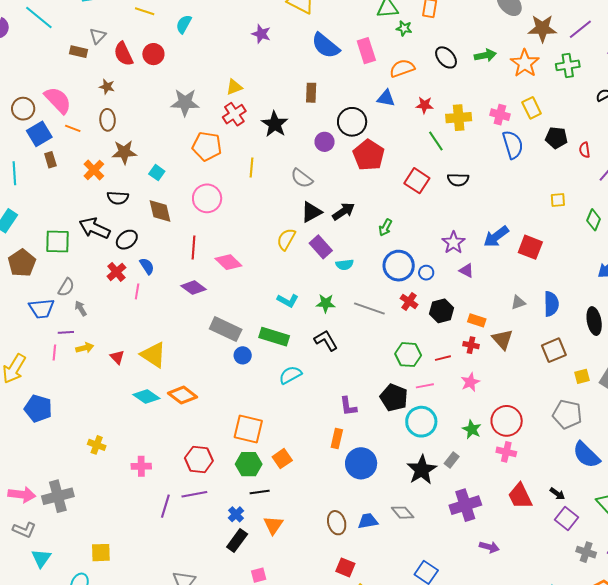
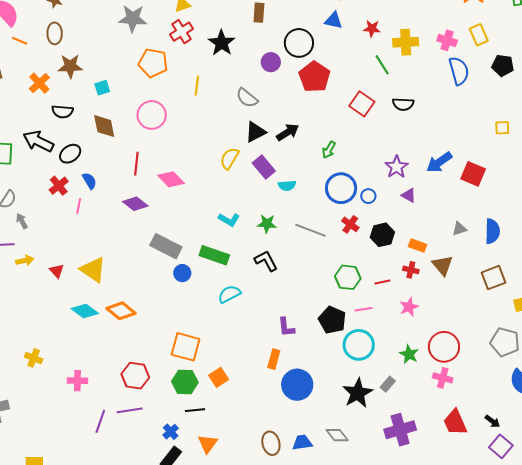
cyan square: (157, 173) -> (102, 88), turned 35

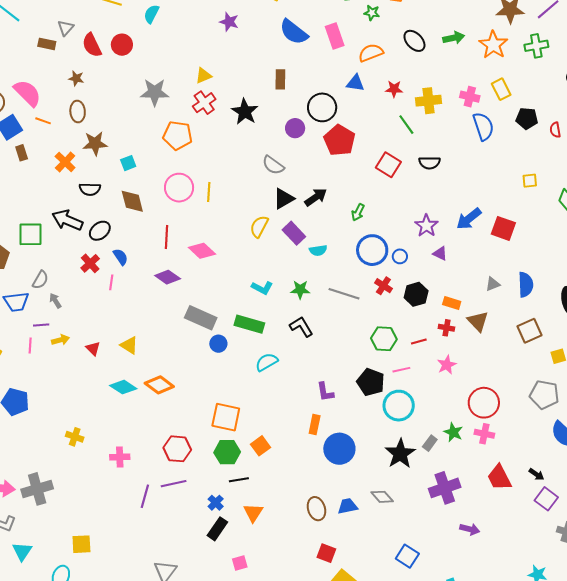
yellow line: (197, 86) -> (209, 192), moved
yellow triangle: (93, 270) -> (129, 345), size x0.7
green star: (409, 354) -> (453, 432), moved

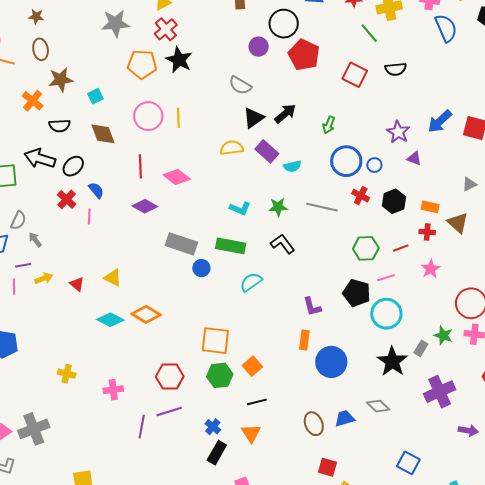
black star: (245, 112) -> (179, 60), moved
yellow semicircle: (259, 227) -> (232, 148), turned 60
black line: (239, 480) -> (257, 402), moved

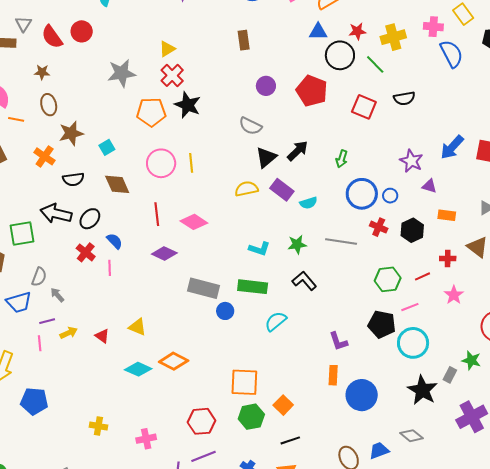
black circle: (284, 24) -> (340, 55), moved
orange rectangle: (430, 207) -> (447, 215), moved

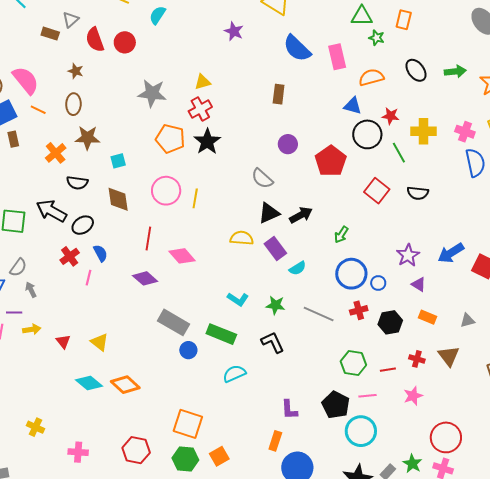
cyan semicircle: (308, 203) -> (298, 268), turned -30
red cross: (379, 227) -> (359, 310), turned 36

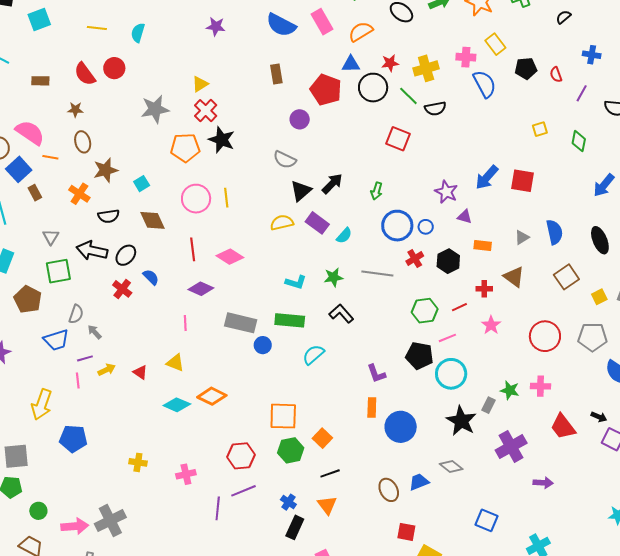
gray triangle: (71, 20) -> (51, 237), moved
red pentagon: (331, 161) -> (326, 90), moved
black semicircle: (418, 193) -> (435, 109), moved
pink line: (89, 278) -> (185, 323), moved
red circle: (446, 437) -> (545, 336), moved

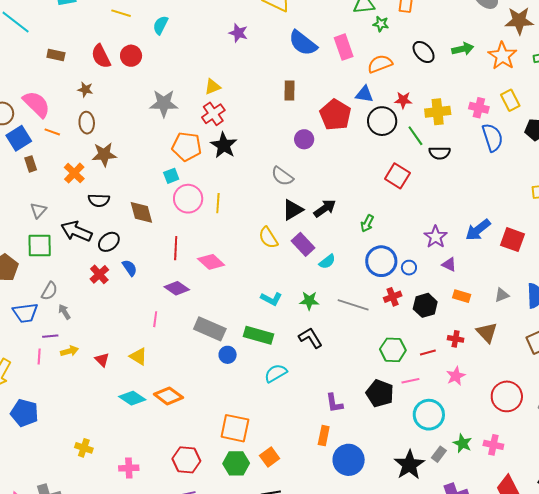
cyan square: (142, 184) -> (171, 176), moved
yellow semicircle: (282, 223) -> (268, 238), turned -120
cyan circle: (451, 374) -> (429, 415), moved

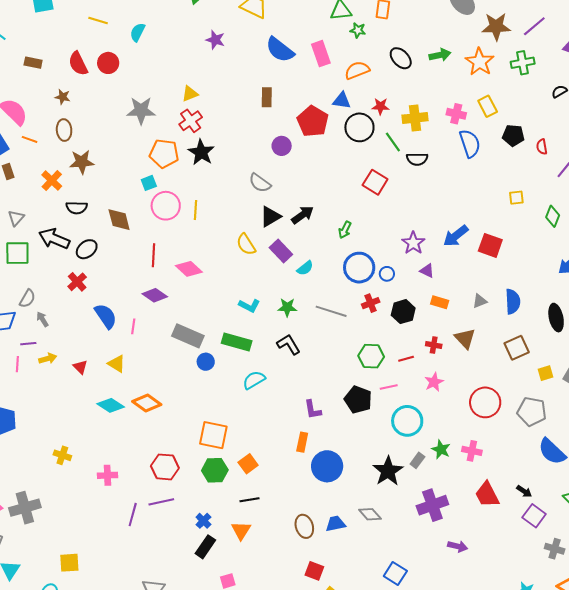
blue semicircle: (130, 268) -> (106, 316), moved, size x1.5

